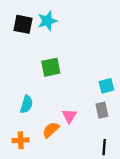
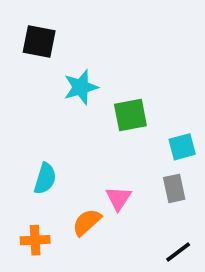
cyan star: (47, 21) -> (81, 87), moved
green square: (51, 67) -> (130, 115), moved
black line: (104, 147) -> (178, 252), turned 49

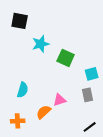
green square: (130, 115) -> (66, 58), turned 36
pink triangle: (119, 198) -> (60, 100), turned 40

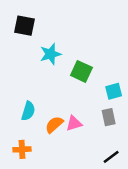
orange semicircle: (44, 112) -> (54, 125), moved

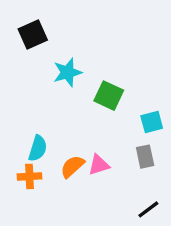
black square: (24, 26) -> (33, 34), turned -35
orange cross: (22, 149) -> (29, 176), moved

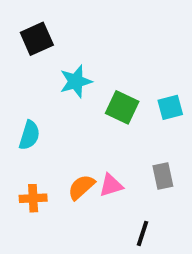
cyan square: (152, 122) -> (170, 107), moved
cyan semicircle: (38, 148) -> (29, 135), moved
black line: (148, 209) -> (142, 233), moved, turned -35

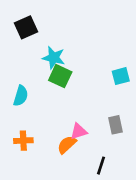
cyan star: (76, 81) -> (54, 58), turned 30
green square: (122, 107) -> (60, 76), moved
orange semicircle: (81, 187) -> (67, 145), moved

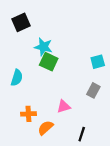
gray rectangle: (115, 125) -> (93, 90), moved, turned 40
orange cross: (23, 141) -> (28, 114), moved
orange semicircle: (67, 145) -> (46, 128), moved

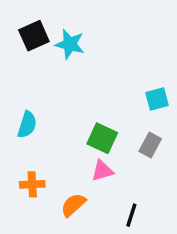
cyan star: (43, 47) -> (70, 44), moved
green square: (49, 62) -> (102, 138), moved
orange cross: (28, 114) -> (32, 184), moved

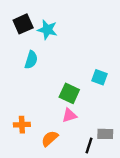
cyan square: (157, 99) -> (99, 77), moved, turned 35
cyan semicircle: (27, 125) -> (31, 60), moved
gray rectangle: (150, 145) -> (105, 134), moved, turned 63

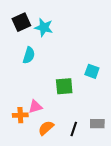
green square: (69, 93) -> (64, 86), turned -30
pink triangle: (69, 115) -> (35, 107), moved
black line: (89, 145) -> (74, 129), moved

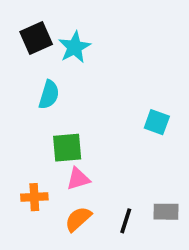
cyan star: (44, 27) -> (75, 47), turned 30
green square: (64, 86) -> (67, 148), moved
pink triangle: (35, 107) -> (78, 179), moved

